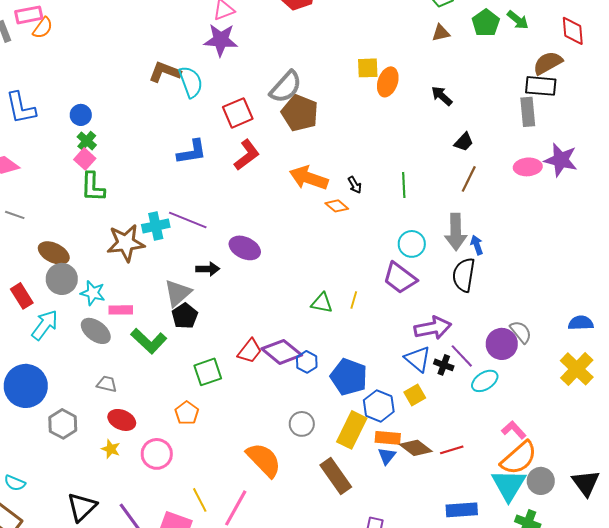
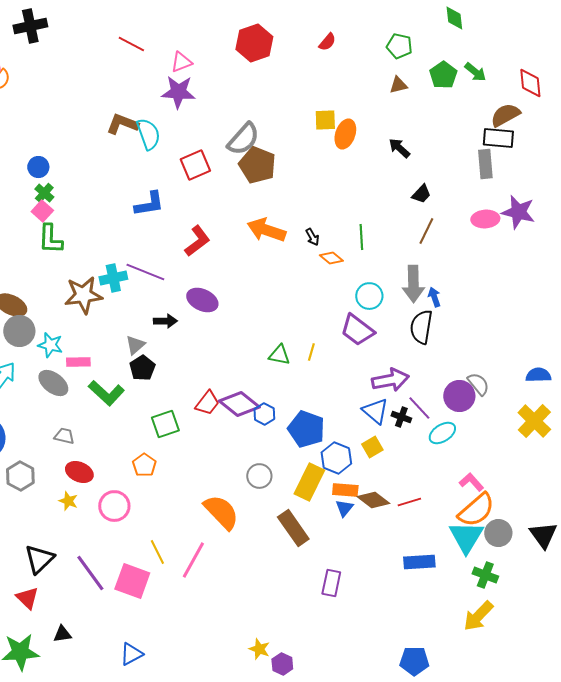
red L-shape: (247, 155) -> (197, 241), moved
orange diamond: (337, 206) -> (331, 258), moved
gray triangle: (178, 293) -> (135, 345), size x0.7

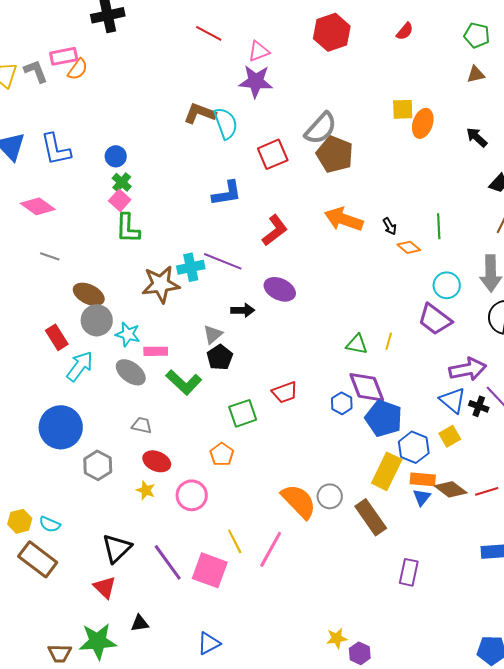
red trapezoid: (207, 403) -> (285, 392), turned 32
purple diamond: (239, 404) -> (367, 387), moved, turned 30
gray circle: (259, 476) -> (330, 496), moved
yellow star: (259, 649) -> (337, 638), turned -30

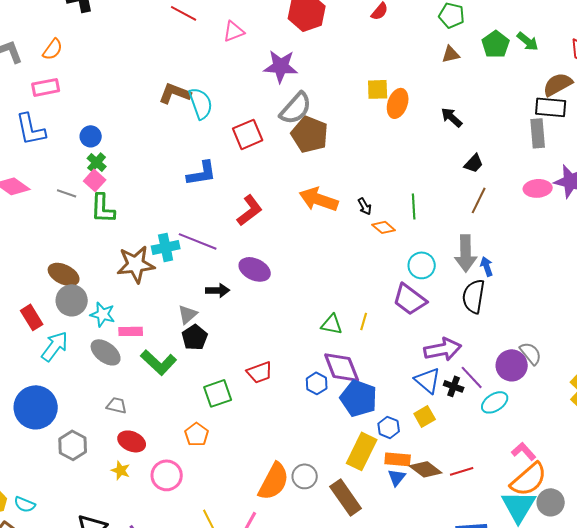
pink rectangle: (64, 56) -> (46, 87), moved
purple star: (256, 81) -> (281, 66), moved
gray line: (50, 256) -> (67, 193), moved
blue hexagon: (414, 447) -> (389, 427), size x0.7
orange semicircle: (299, 501) -> (274, 481), turned 72

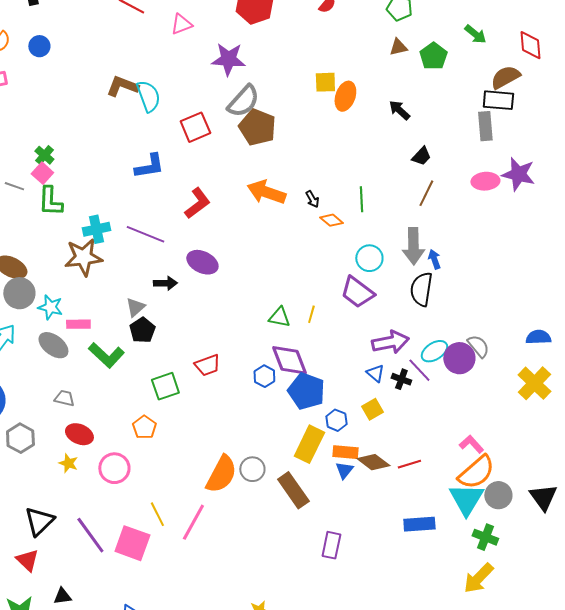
green pentagon: (496, 44) -> (433, 56), moved
blue circle: (91, 136) -> (39, 46), moved
cyan cross: (166, 247) -> (96, 229), moved
blue triangle: (428, 380) -> (375, 373), size x0.7
cyan ellipse: (495, 402) -> (434, 351), moved

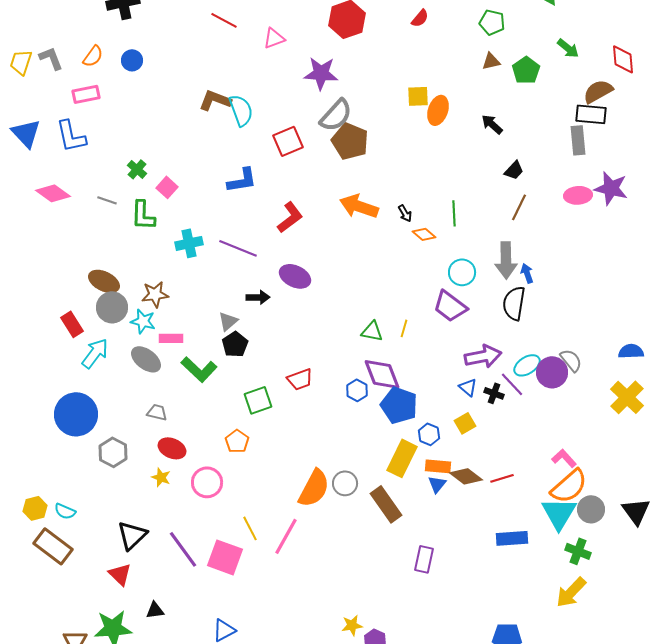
pink square: (42, 173) -> (167, 187), moved
brown star: (83, 257) -> (155, 294), moved, size x0.7

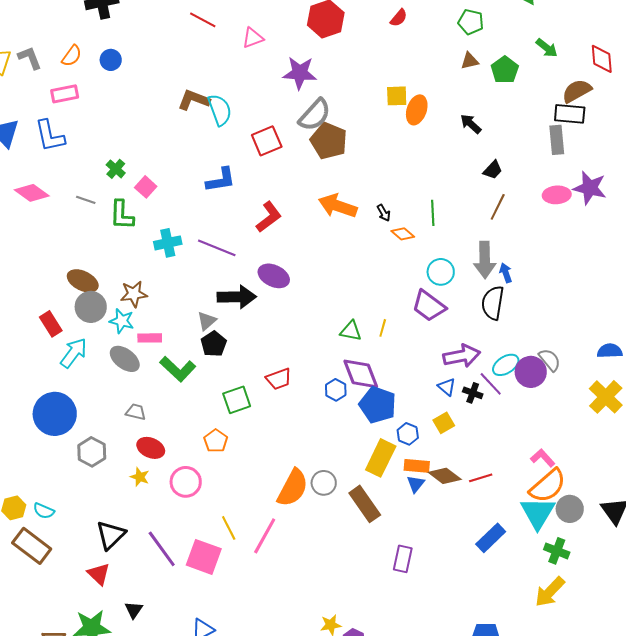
black arrow: (258, 297) -> (237, 297), size x1.6
blue rectangle: (512, 538) -> (491, 538), turned -40
black triangle: (155, 610) -> (134, 610), turned -48

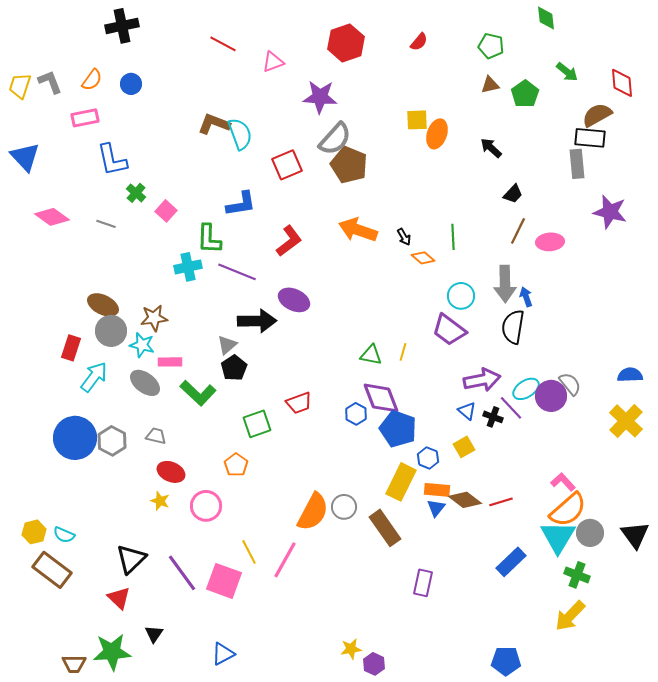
blue L-shape: (50, 136) -> (112, 160), moved
pink ellipse: (557, 195) -> (550, 242), moved
green L-shape: (122, 215) -> (209, 239), moved
red rectangle: (51, 324) -> (71, 348), turned 50
gray hexagon: (92, 452) -> (112, 441), moved

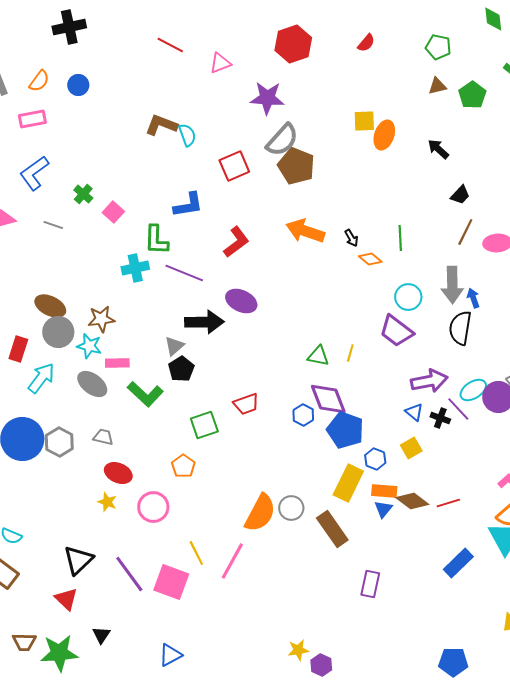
cyan semicircle: (240, 134) -> (187, 135), size x0.7
blue L-shape: (112, 160) -> (34, 173), moved, turned 66
brown trapezoid: (74, 664) -> (24, 642), moved

